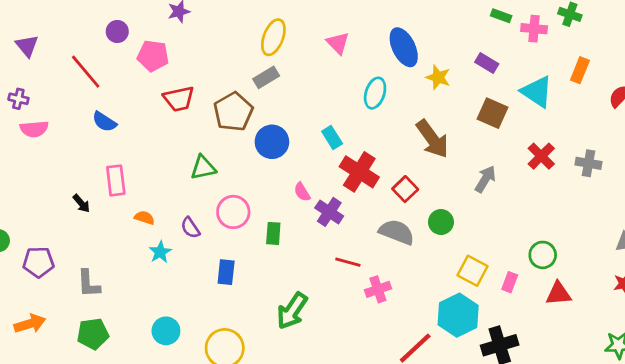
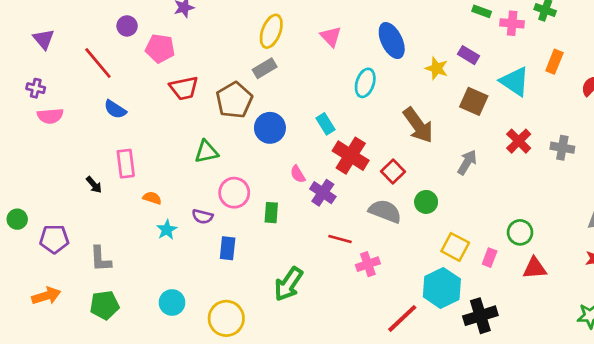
yellow star: (438, 77) -> (437, 68), moved
purple semicircle: (190, 228) -> (202, 216), moved, turned -42

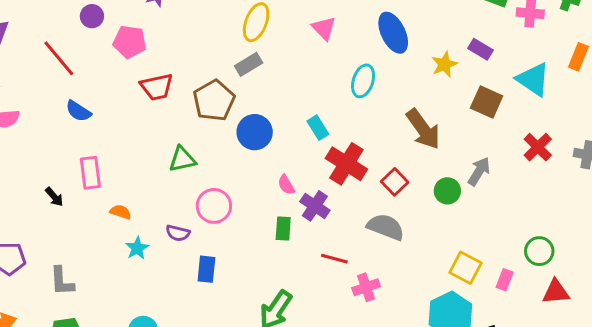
yellow star: (437, 68) -> (444, 64), turned 30
green circle: (426, 202) -> (447, 191), moved
green rectangle: (271, 213) -> (283, 229), moved

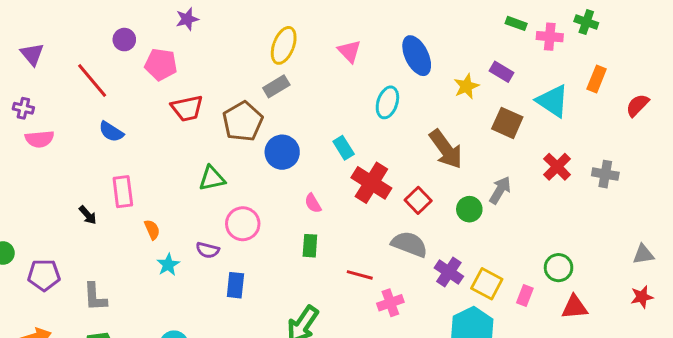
purple cross: (315, 206) -> (449, 272), moved
orange semicircle: (121, 212) -> (152, 230), turned 48

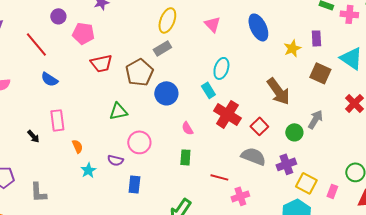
purple rectangle: (501, 72) -> (316, 38), turned 56
cyan ellipse: (387, 102) -> (221, 68), moved
purple cross: (449, 272) -> (286, 164), moved, turned 36

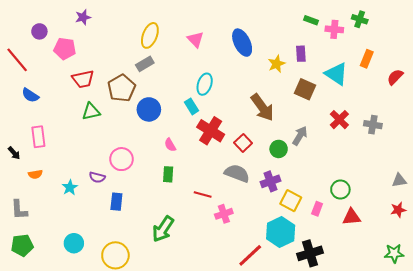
green triangle: (118, 111) -> (91, 111), moved
orange semicircle: (77, 146) -> (35, 174), moved, turned 104

